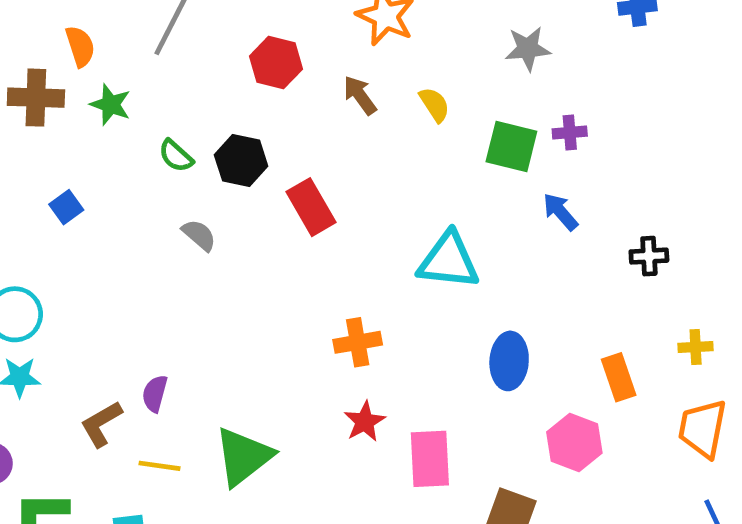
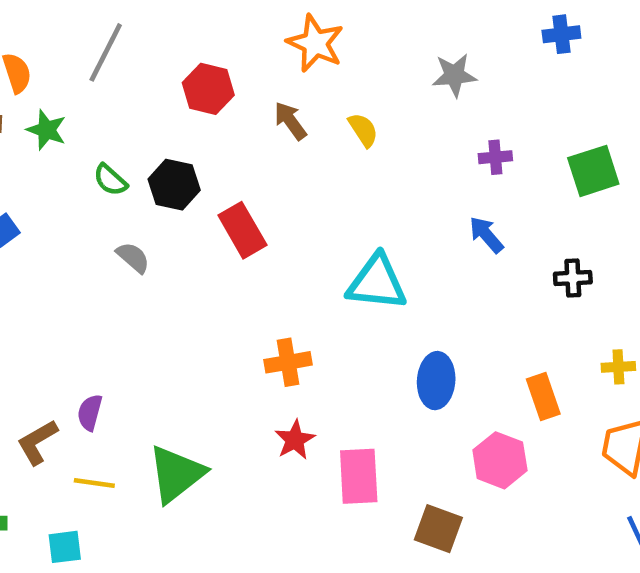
green square: (511, 147) -> (593, 171), moved, turned -32

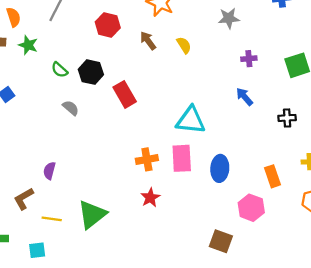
purple semicircle: (90, 412) -> (49, 171), moved
pink rectangle: (359, 476) -> (182, 158), moved

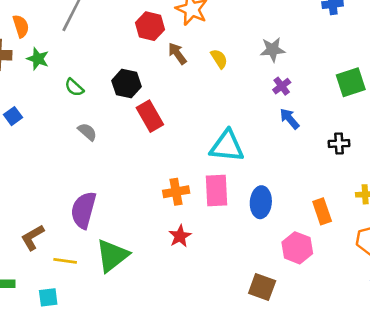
gray star: (229, 18) -> (273, 50), moved
red hexagon: (108, 25) -> (150, 26), moved
purple cross: (249, 59) -> (282, 86), moved, turned -32
black hexagon: (91, 72) -> (126, 84), moved
purple semicircle: (49, 171) -> (83, 210), moved, size x1.8

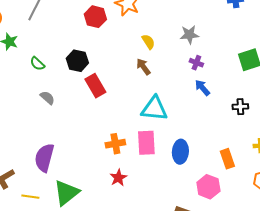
brown arrow: (177, 54) -> (143, 67), moved
purple cross: (282, 86) -> (196, 63), turned -32

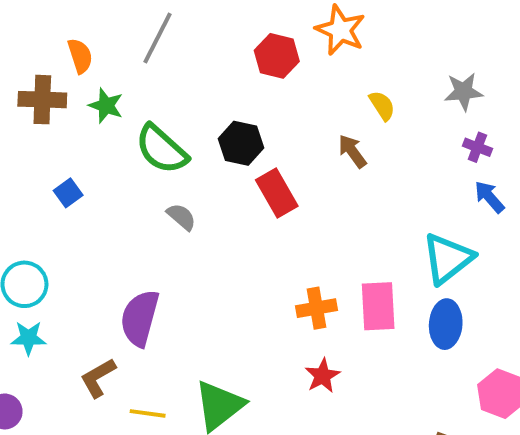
green semicircle: (37, 64) -> (162, 149), size x1.8
brown arrow: (143, 67) -> (352, 151), moved
cyan triangle: (154, 109) -> (448, 259), moved, turned -44
purple semicircle: (44, 158) -> (140, 318), moved

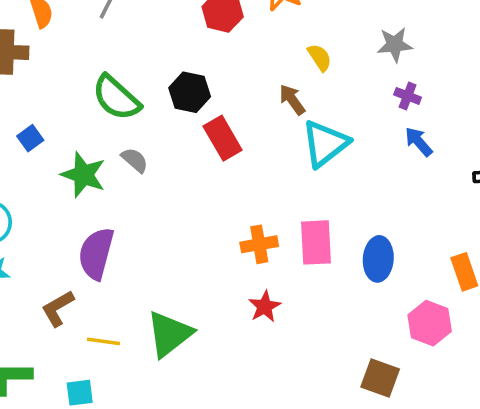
green star: (106, 106) -> (83, 175), moved, size x1.4
cyan triangle: (448, 259) -> (325, 144), moved

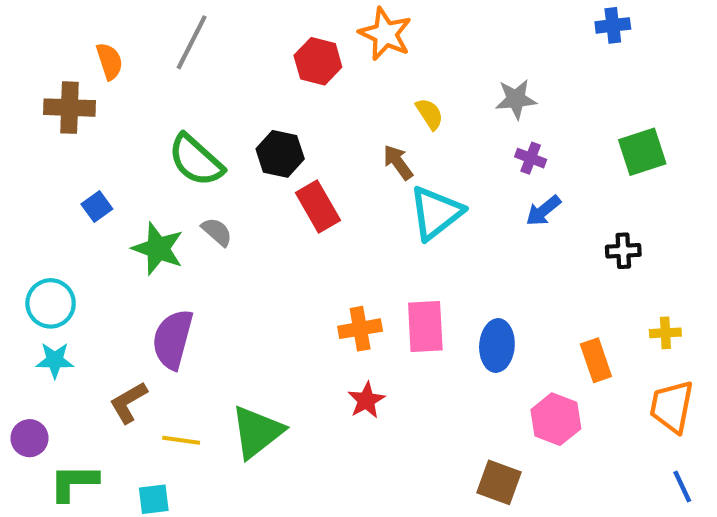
blue arrow: (419, 142) -> (543, 211), turned -88

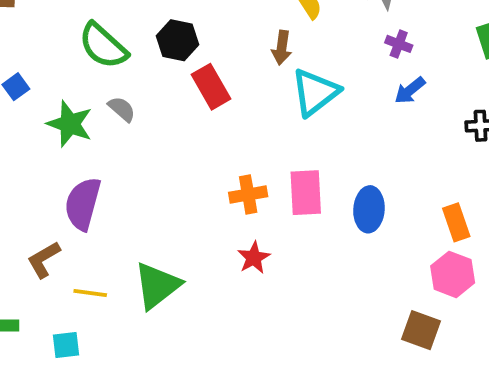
brown arrow: (398, 162) -> (282, 48), turned -136
pink hexagon: (556, 419) -> (453, 274), moved
brown square: (499, 482) -> (421, 330), moved

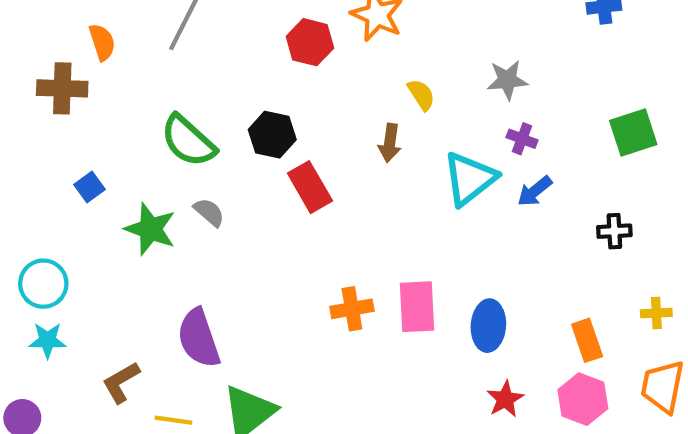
cyan triangle: (315, 92) -> (470, 179), moved
purple semicircle: (83, 204) -> (199, 338), moved, turned -34
red star: (254, 258) -> (505, 399), moved

